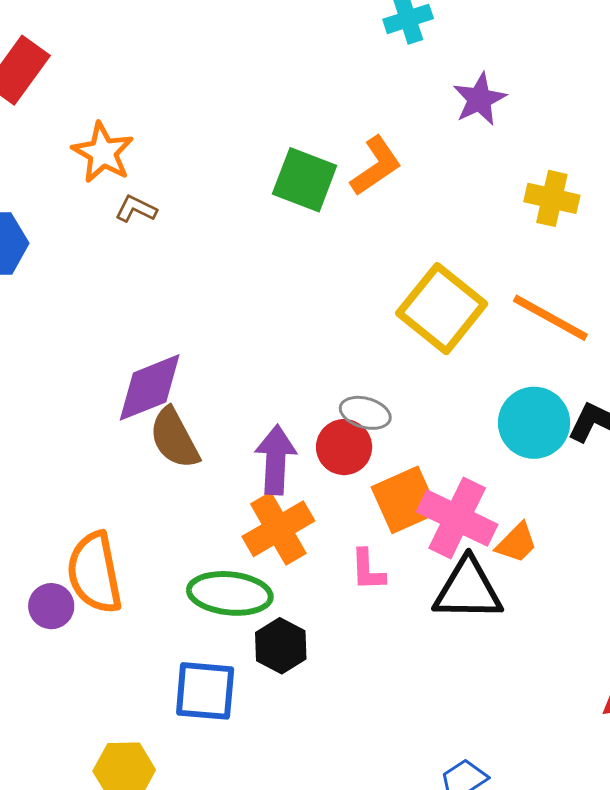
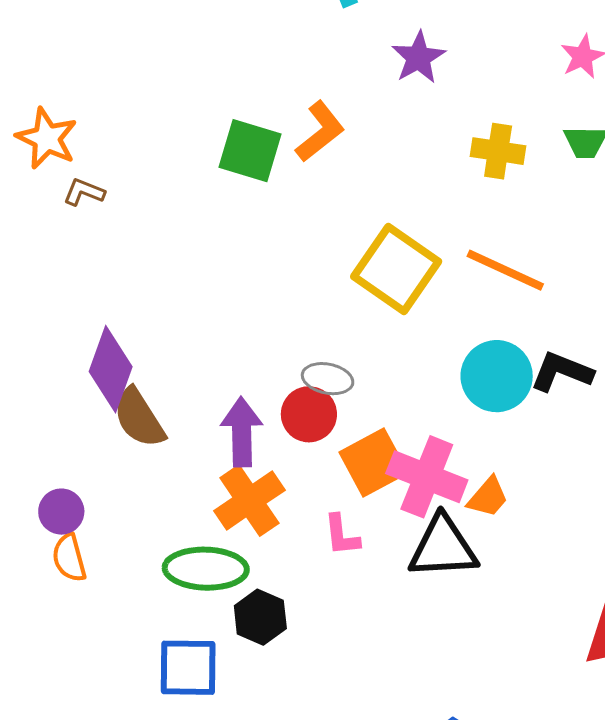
purple diamond: (150, 387) -> (111, 369), turned -44
orange semicircle: (95, 573) -> (69, 558), size x0.6
purple circle: (51, 606) -> (61, 512), moved

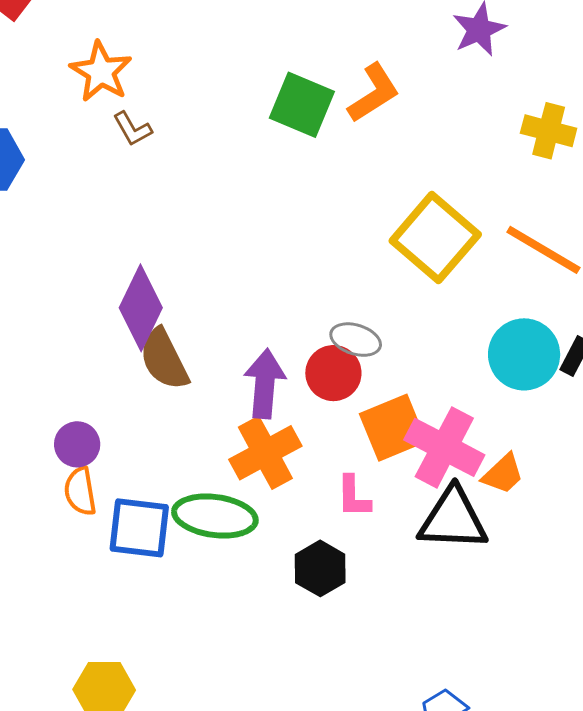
brown L-shape: (84, 192) -> (132, 129), turned -147
black hexagon: (260, 617) -> (320, 568), moved
blue square: (188, 668) -> (139, 528), moved

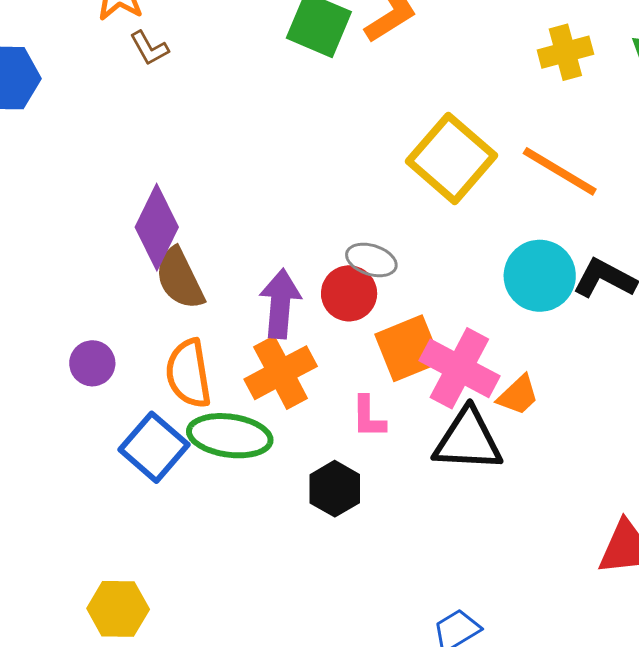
yellow cross: (549, 131) -> (565, 52), turned -30
orange semicircle: (80, 491) -> (189, 373), moved, size x1.4
blue square: (139, 528) -> (154, 447), turned 34

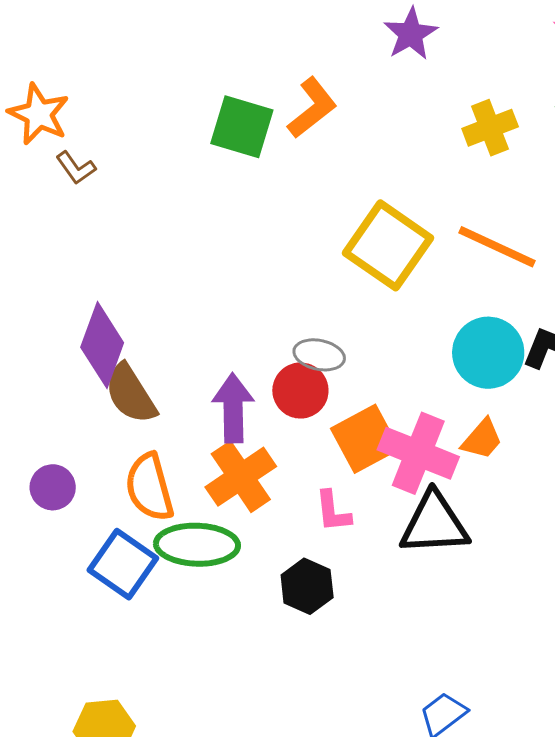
orange trapezoid: (518, 395) -> (482, 439), moved

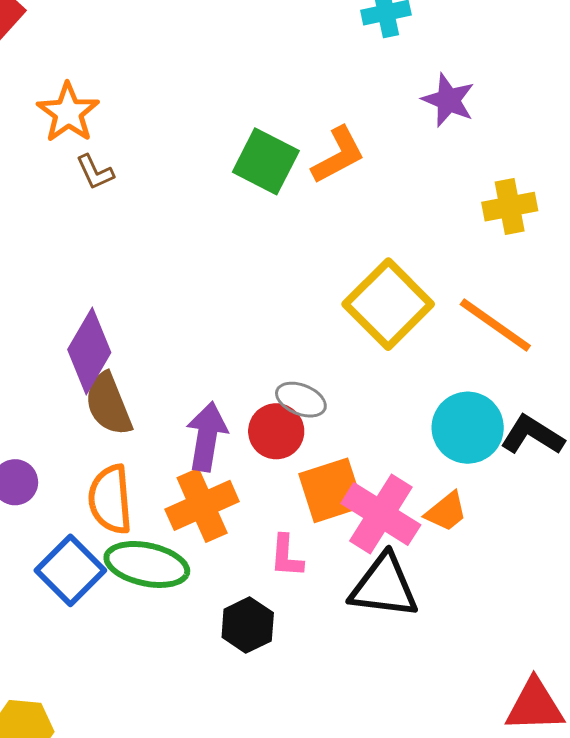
purple star: (411, 34) -> (448, 100), turned -30

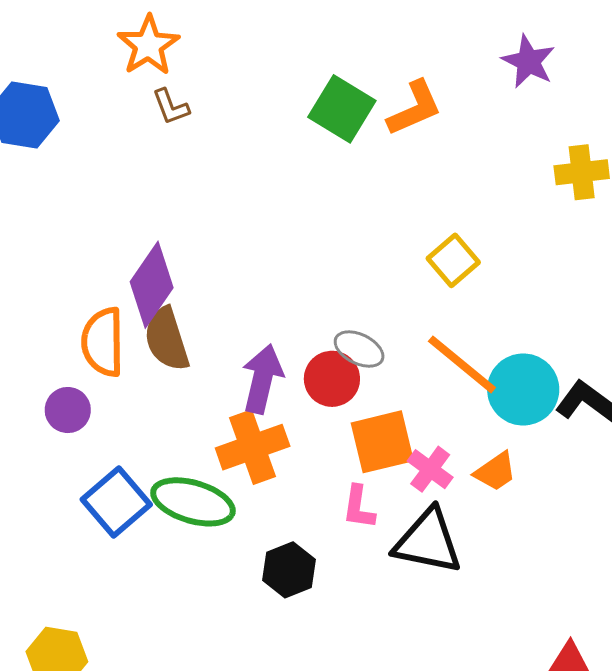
yellow square: (388, 304) -> (453, 260), size x0.6
orange line: (495, 325) -> (462, 364), moved
orange semicircle: (110, 499) -> (103, 342), moved
pink cross: (381, 514) -> (430, 469), size x0.6
pink L-shape: (286, 556) -> (359, 507), moved

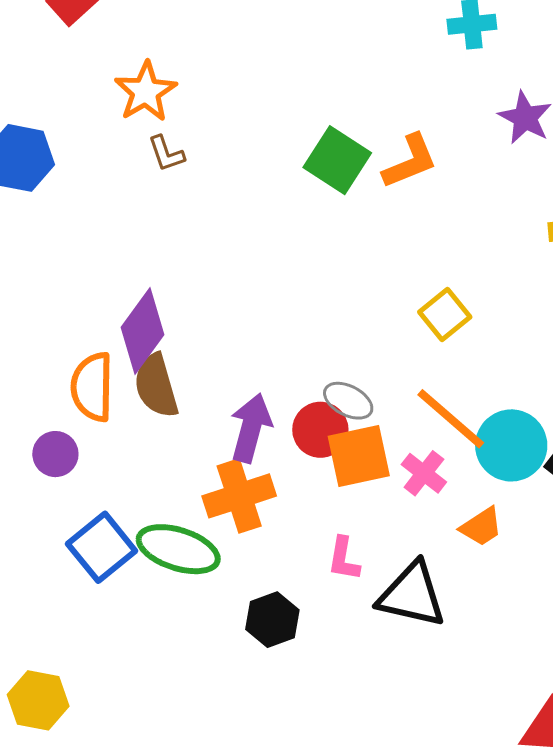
orange square: (382, 442) -> (359, 456), moved
pink cross: (430, 469) -> (424, 473), moved

